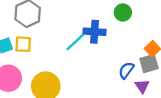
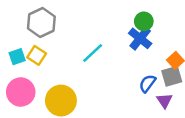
blue cross: (95, 32) -> (140, 38), moved, turned 35
yellow square: (23, 44) -> (37, 55), turned 30

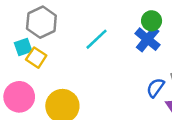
cyan line: (93, 53) -> (96, 39), moved
cyan square: (17, 57) -> (23, 47), moved

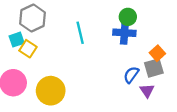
cyan line: (96, 39) -> (80, 33), turned -60
blue cross: (148, 39) -> (124, 33), turned -35

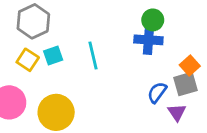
cyan line: (80, 33) -> (93, 55), moved
cyan square: (17, 40) -> (53, 55), moved

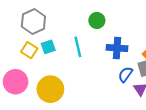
green circle: (153, 20) -> (97, 20), moved
blue cross: (148, 40) -> (117, 48), moved

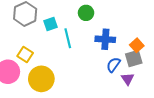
cyan square: (48, 47) -> (50, 24), moved
yellow square: (29, 50) -> (25, 54), moved

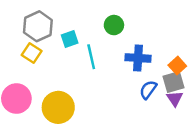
yellow square: (25, 54) -> (32, 53), moved
purple triangle: (128, 79) -> (175, 99), moved

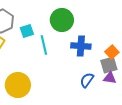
green circle: (114, 25) -> (62, 20), size x1.5
blue semicircle: (148, 90) -> (87, 80), moved
purple triangle: (175, 99) -> (110, 78), turned -48

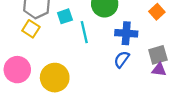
orange square: (112, 52) -> (157, 12), moved
blue semicircle: (87, 80) -> (122, 59), moved

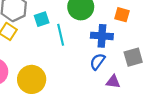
orange square: (157, 12) -> (122, 15), moved, turned -32
purple triangle: (159, 70) -> (113, 82), moved

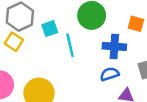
blue semicircle: (97, 62) -> (110, 74), turned 36

